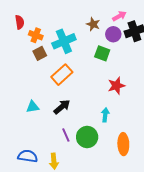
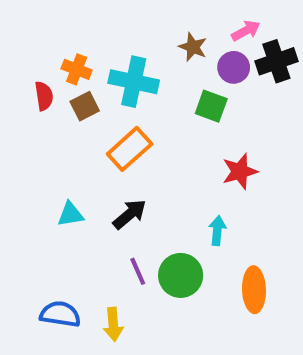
red semicircle: (20, 22) -> (44, 96), moved
cyan cross: (64, 41) -> (134, 82), turned 35

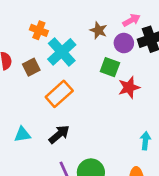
orange cross: (77, 69) -> (39, 30), moved
cyan cross: (134, 82) -> (62, 52), turned 36
red star: (240, 171) -> (129, 87), moved
cyan arrow: (217, 231) -> (145, 141), moved

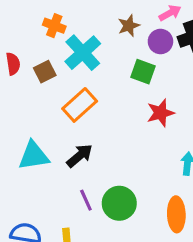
brown star: (98, 30) -> (129, 26), turned 30
red star: (129, 87) -> (160, 113), moved
cyan triangle: (22, 134) -> (34, 156), size x1.5

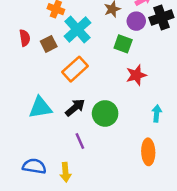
green circle: (119, 203) -> (105, 113), moved

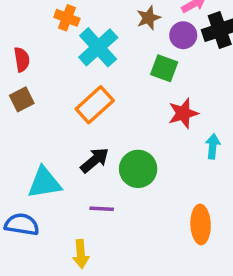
brown square: (49, 44) -> (22, 99), moved
cyan triangle: (40, 107) -> (44, 183), moved
cyan arrow: (157, 113) -> (213, 146), moved
purple line: (80, 141) -> (102, 209), turned -63
blue semicircle: (34, 166) -> (22, 224), moved

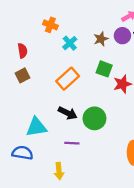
brown star: (148, 18) -> (101, 39), moved
cyan cross: (98, 47) -> (70, 43), size x0.6
green square: (164, 68) -> (104, 69), moved
black arrow: (95, 160) -> (68, 113), turned 66

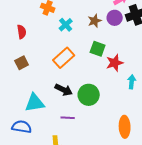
brown square: (22, 75) -> (22, 63), moved

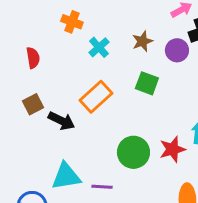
purple circle: (115, 18) -> (177, 50), moved
red star: (115, 63) -> (172, 149), moved
black arrow: (64, 90) -> (61, 121), moved
cyan triangle: (35, 103) -> (66, 176), moved

